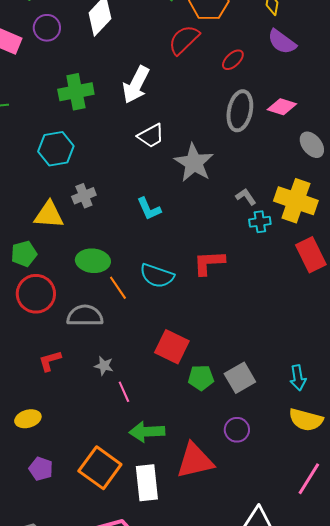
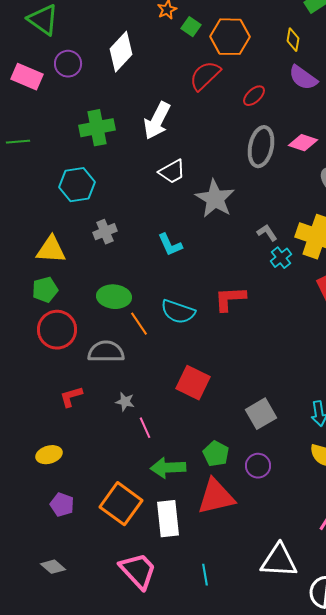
yellow triangle: (49, 215) -> (51, 250), moved
cyan cross: (260, 222) -> (281, 258), turned -30
green pentagon: (201, 378) -> (216, 454), moved, turned 30

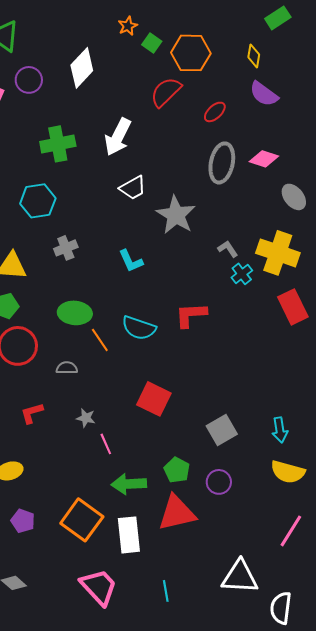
gray semicircle: (106, 352) -> (67, 368), size x0.6

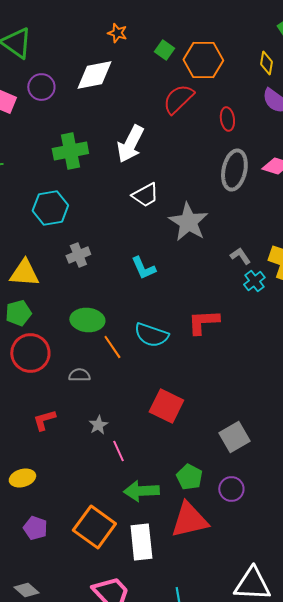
orange star: (128, 26) -> (117, 33), moved, turned -30
white diamond: (82, 68) -> (94, 75), turned 36
red ellipse: (215, 112) -> (227, 119), turned -55
gray star: (86, 418) -> (98, 425), turned 30

